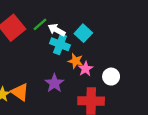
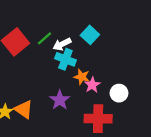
white arrow: (57, 30) -> (62, 44), turned -56
cyan square: (83, 33) -> (90, 35), moved

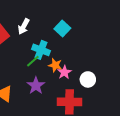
green line: (45, 38) -> (33, 61), moved
white arrow: (62, 44) -> (24, 26), moved, turned -35

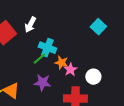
cyan square: (62, 29) -> (98, 27), moved
purple star: (36, 86) -> (42, 83), turned -30

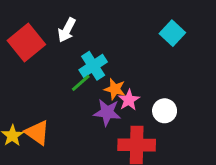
cyan cross: (47, 48) -> (93, 66), turned 36
purple star: (42, 83) -> (107, 112), moved

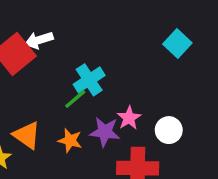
white arrow: (67, 30) -> (39, 40), moved, turned 45
orange star: (115, 89) -> (70, 140), moved
orange triangle: (37, 133) -> (27, 135), moved

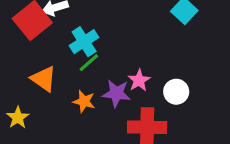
cyan cross: (89, 80) -> (84, 42), moved
orange triangle: (27, 135) -> (44, 79), moved

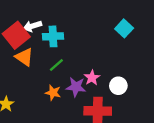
cyan cross: (84, 42) -> (53, 36), moved, turned 30
orange triangle: (44, 79) -> (24, 57), moved

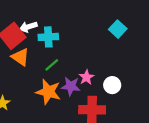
orange star: (53, 93) -> (48, 92), size x1.6

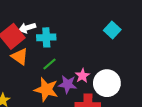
white circle: (112, 85) -> (107, 83), size x1.6

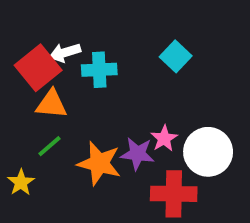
cyan square: (112, 30) -> (176, 56), moved
orange triangle: (20, 57) -> (51, 104), turned -30
green line: (49, 64) -> (50, 146), moved

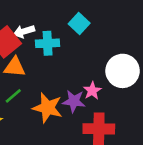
cyan square: (176, 56) -> (79, 24), moved
white circle: (208, 152) -> (123, 71), moved

